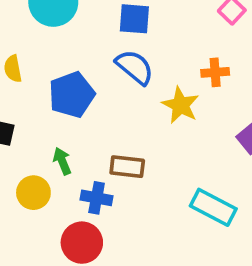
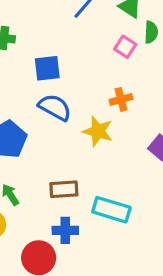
blue cross: (97, 198) -> (65, 230), moved
cyan rectangle: (213, 207) -> (111, 210), moved

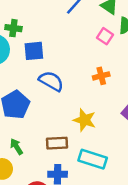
blue square: (47, 68) -> (34, 51), moved
yellow star: (98, 131) -> (84, 120), moved

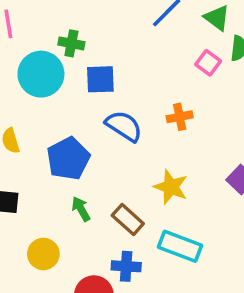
orange cross: (101, 76) -> (180, 117), moved
brown rectangle: (57, 143) -> (128, 220), turned 42
green arrow: (16, 147) -> (81, 209), moved

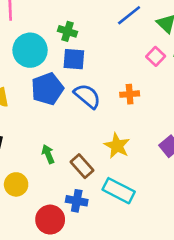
green cross: (71, 43) -> (67, 31), moved
blue pentagon: (68, 159) -> (47, 89), moved

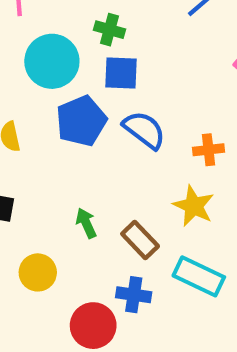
orange cross: (130, 94) -> (209, 150), moved

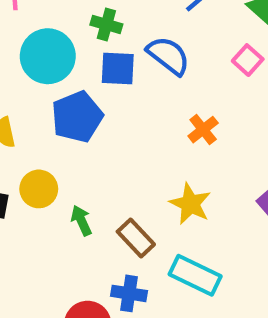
blue semicircle: (144, 130) -> (168, 56), moved
orange cross: (209, 150) -> (203, 130), moved, turned -32
yellow circle: (38, 272) -> (39, 189), moved

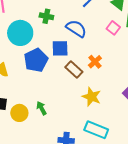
blue square: (118, 69) -> (60, 48), moved
yellow circle: (39, 189) -> (19, 113), moved
brown rectangle: (136, 238) -> (74, 70), moved

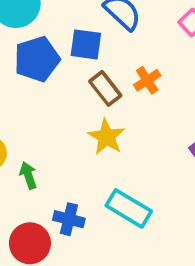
yellow star: (92, 97) -> (106, 137), moved
green arrow: (41, 108) -> (28, 175), moved

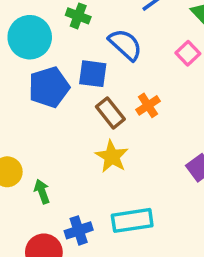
cyan rectangle: (129, 208) -> (132, 220), turned -39
blue cross: (69, 219) -> (79, 230), turned -32

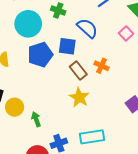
orange cross: (148, 105) -> (102, 66), turned -32

